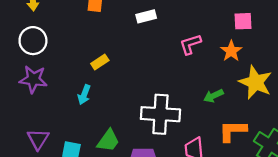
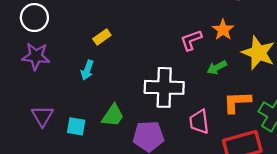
pink L-shape: (190, 44) -> (191, 40), moved
orange star: (231, 51) -> (223, 30), moved

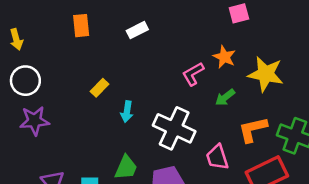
cyan arrow: (87, 70) -> (127, 112), moved
white cross: (164, 87) -> (174, 128), turned 33

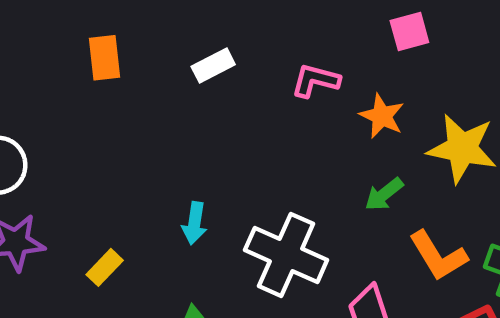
pink L-shape: (193, 74) -> (315, 81), moved, turned 45
yellow rectangle: (100, 88) -> (105, 267), moved
orange L-shape: (253, 129) -> (438, 256), turned -108

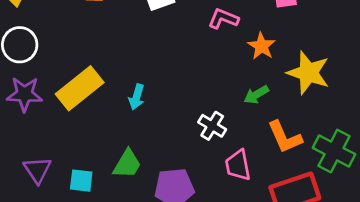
white cross: (286, 255) -> (212, 126), moved, size x0.6
yellow rectangle: (105, 267) -> (80, 88), moved, size x2.0

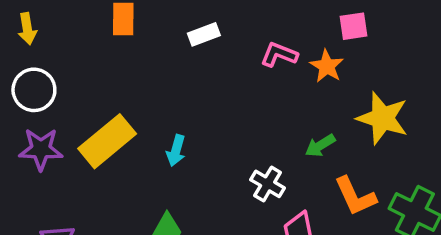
orange star: (261, 46) -> (327, 66), moved

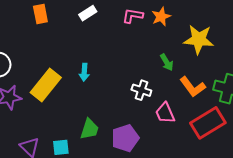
orange star: (327, 66) -> (161, 17), turned 30
green arrow: (320, 146) -> (167, 62), turned -78
cyan arrow: (176, 151) -> (84, 72), moved

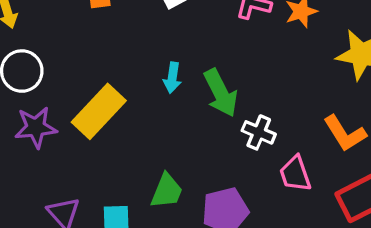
green arrow: (167, 62) -> (221, 93), moved, size x1.6
cyan arrow: (84, 72) -> (172, 78), moved

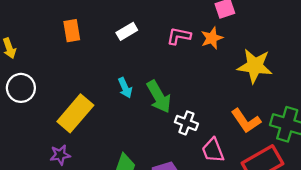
cyan arrow: (172, 78) -> (125, 88), turned -30
purple star: (36, 127) -> (60, 155), moved, size x0.7

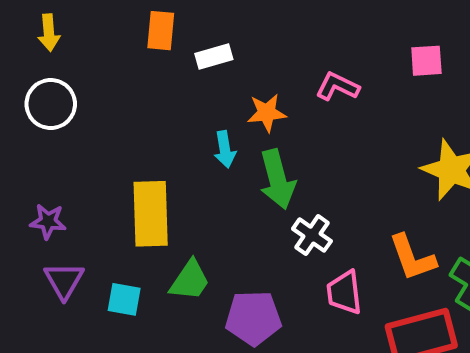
white rectangle: (127, 31) -> (214, 56), moved
orange star: (212, 38) -> (267, 113), moved
yellow rectangle: (75, 113) -> (151, 214), moved, turned -57
purple star: (60, 155) -> (48, 221), moved

